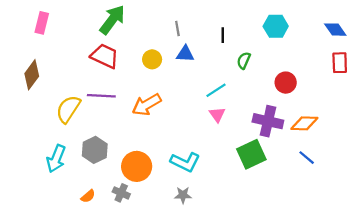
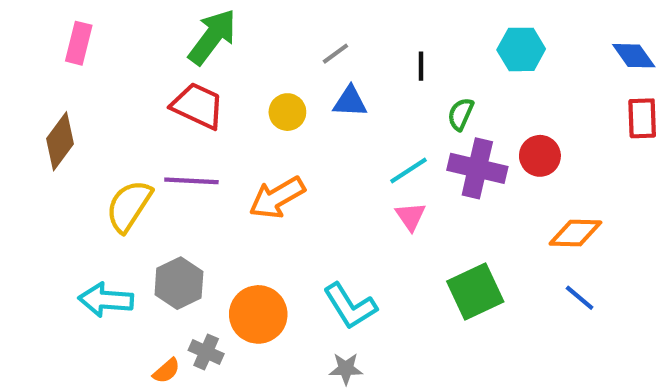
gray line: (177, 28) -> (335, 54), turned 64
purple cross: (268, 121) -> (477, 168), moved
cyan arrow: (56, 159) -> (106, 300), turned 72
cyan L-shape: (185, 162) -> (350, 306), turned 32
gray cross: (121, 193) -> (206, 352), moved

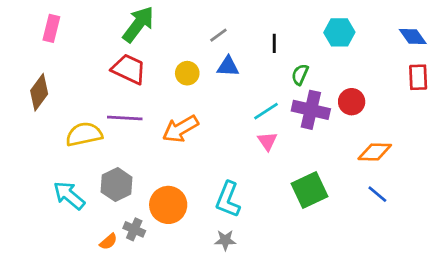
yellow semicircle: (129, 206) -> (84, 134), turned 45
cyan arrow: (106, 300) -> (69, 195), turned 36
cyan L-shape: (350, 306) -> (228, 199), turned 54

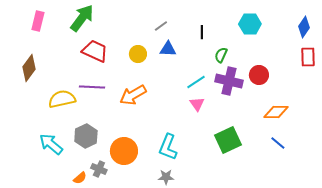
green arrow: (138, 24) -> (82, 18), moved
blue diamond: (413, 36) -> (304, 27), turned 70

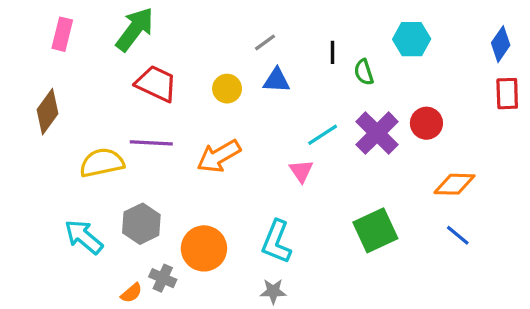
green semicircle: (221, 55) -> (364, 72), moved, turned -42
purple cross: (229, 81) -> (377, 133), turned 32
pink triangle: (197, 104) -> (301, 171), moved

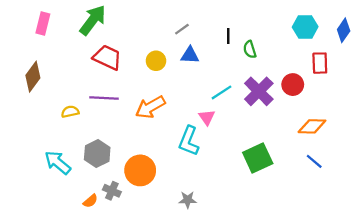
cyan hexagon: (412, 39) -> (305, 27), moved
red rectangle: (507, 94) -> (320, 63), moved
yellow semicircle: (102, 163) -> (70, 112), size x0.6
cyan L-shape: (276, 242) -> (189, 141), moved

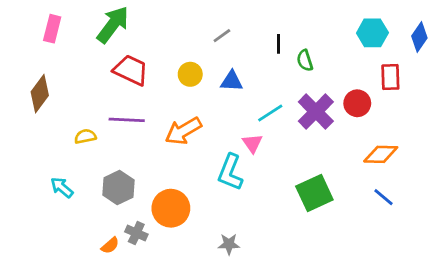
blue triangle: (190, 55) -> (232, 81), moved
cyan arrow: (58, 163) -> (62, 187), moved, size x0.7

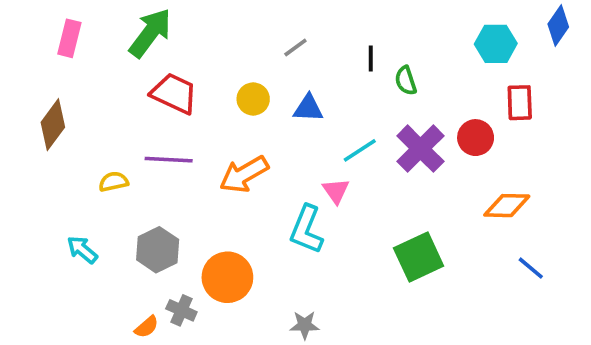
blue diamond: (419, 37) -> (558, 25), moved
blue line: (383, 197) -> (531, 268), moved

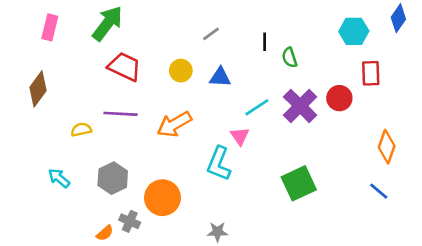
orange diamond: (507, 206) -> (387, 147), moved, turned -72

